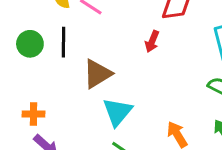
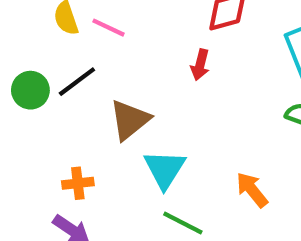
black line: (64, 42) -> (77, 82), turned 60
orange cross: (34, 114) -> (78, 183), moved

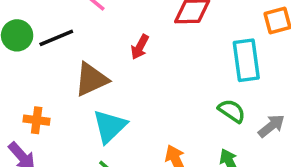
red arrow: (200, 65) -> (140, 47), moved

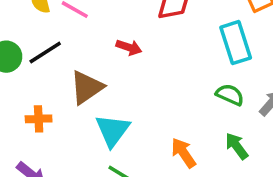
red arrow: (140, 47) -> (129, 47), turned -90
orange cross: (37, 120) -> (39, 119), moved

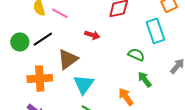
green semicircle: (230, 95) -> (136, 55), moved
orange cross: (39, 119) -> (40, 78), size x1.6
green arrow: (237, 146) -> (145, 79), moved

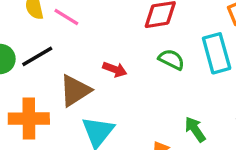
red arrow: (92, 35) -> (115, 69), moved
green semicircle: (136, 55) -> (171, 60), moved

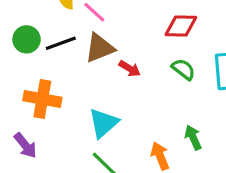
brown triangle: (75, 91) -> (100, 48), moved

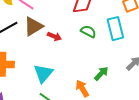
green arrow: (193, 137) -> (101, 73), turned 77

